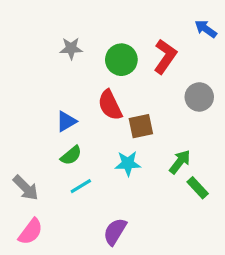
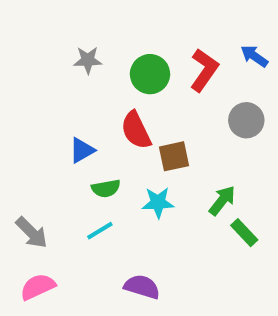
blue arrow: (206, 29) -> (254, 56), moved
green semicircle: (71, 155) -> (106, 188), moved, turned 30
pink semicircle: (31, 232) -> (38, 287), turned -152
purple semicircle: (115, 232) -> (142, 287), turned 76

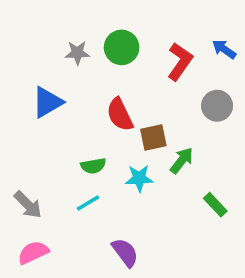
green circle: (150, 74) -> (122, 47), moved
blue triangle: (82, 150) -> (47, 102), moved, size x1.4
green arrow: (222, 200) -> (182, 161), moved
purple semicircle: (142, 287) -> (125, 252), turned 36

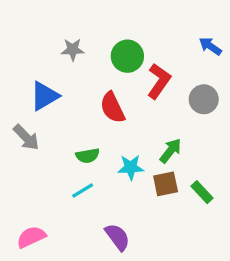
green circle: (122, 47) -> (127, 56), moved
red L-shape: (180, 62) -> (159, 81), moved
brown square: (153, 138) -> (166, 184), moved
gray arrow: (28, 205) -> (26, 137), moved

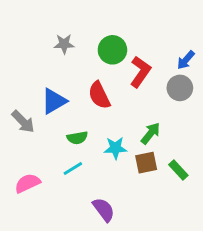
blue arrow: (210, 46) -> (186, 60), moved, turned -84
blue triangle: (44, 96) -> (54, 101), moved
pink semicircle: (31, 237) -> (27, 183), moved

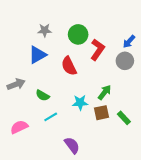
blue triangle: (54, 101) -> (37, 55), moved
gray arrow: (23, 122) -> (16, 84), turned -66
green semicircle: (77, 138) -> (43, 95), moved, turned 40

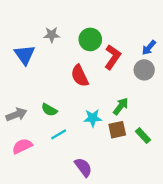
blue triangle: (37, 55) -> (25, 55), moved, turned -36
gray arrow: (16, 84) -> (16, 114), moved

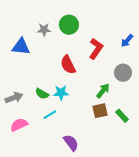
green circle: (90, 39) -> (69, 25), moved
blue triangle: (25, 55) -> (21, 47), turned -48
gray circle: (144, 70) -> (123, 73), moved
cyan star: (93, 118) -> (61, 93), moved

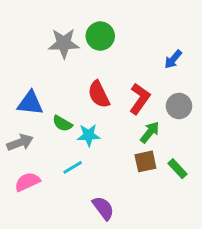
gray star: (44, 30) -> (64, 43), size x1.5
blue arrow: (127, 41) -> (173, 59), moved
blue triangle: (21, 47) -> (30, 103), moved
red L-shape: (96, 49) -> (140, 99), moved
green semicircle: (42, 94) -> (62, 124), moved

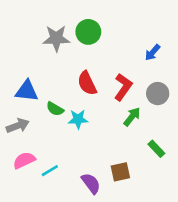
brown square: (145, 161) -> (120, 172), moved
cyan line: (73, 167) -> (50, 171), moved

